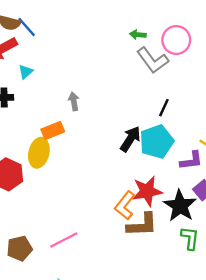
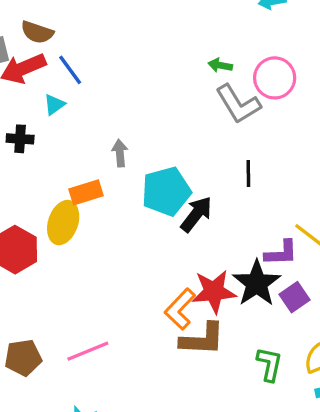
blue line: (27, 27) -> (70, 70), moved
black line: (164, 108) -> (248, 174), turned -30
cyan pentagon: (157, 142) -> (166, 191), moved
black star: (180, 206) -> (257, 283), moved

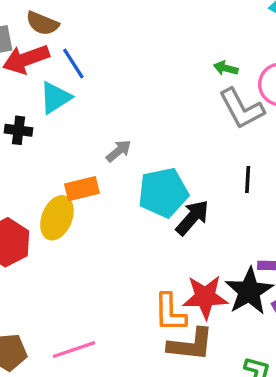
cyan triangle: (54, 105) -> (55, 98), size x1.5
gray arrow: (120, 153) -> (119, 151), turned 52
orange L-shape: (180, 309) -> (170, 313), turned -48

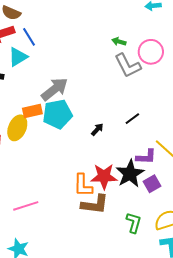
gray arrow: (119, 151) -> (55, 89), size x1.8
black line: (248, 180) -> (132, 119), moved, turned 49
cyan pentagon: (163, 193) -> (57, 114), moved
black arrow: (192, 218) -> (97, 129), size x0.6

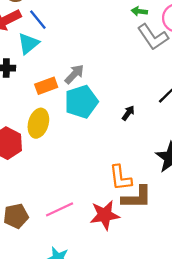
gray arrow: (55, 89) -> (74, 74), size x0.7
orange rectangle: (32, 111) -> (46, 86), moved
red star: (104, 176) -> (105, 215), moved

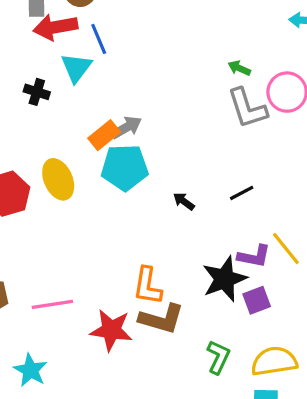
cyan triangle: (28, 44) -> (76, 68), turned -30
orange rectangle: (46, 86) -> (104, 135), moved, turned -35
black arrow: (128, 113) -> (184, 201), turned -105
yellow ellipse: (38, 123) -> (58, 179), turned -56

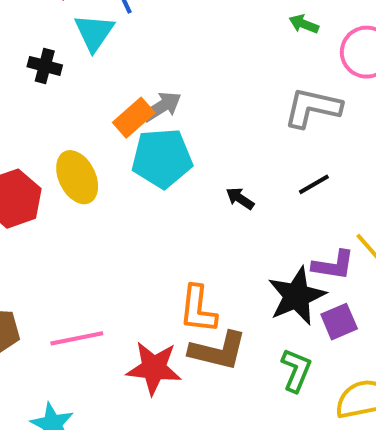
gray L-shape: (247, 108) -> (313, 108), moved, turned 123
green L-shape: (218, 357) -> (296, 370), moved

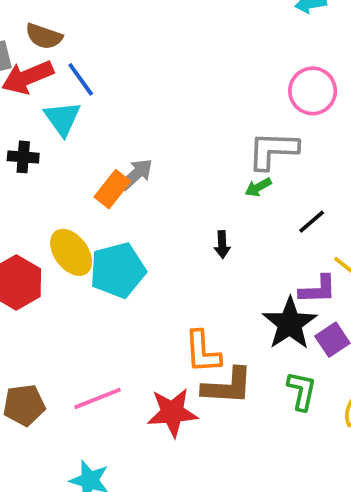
green arrow: (304, 24) -> (258, 187), moved, turned -40
cyan pentagon: (162, 158) -> (118, 270), moved
black line: (314, 184) -> (312, 222), moved
black arrow: (240, 198) -> (222, 245), turned -116

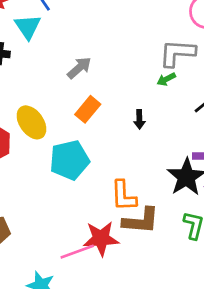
orange rectangle: (112, 189) -> (88, 109), moved
cyan pentagon: (118, 270) -> (69, 160), moved
pink line: (98, 398) -> (77, 252), moved

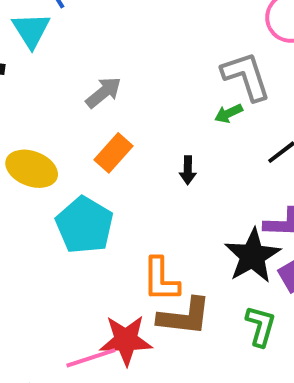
gray L-shape: (177, 53) -> (246, 76), turned 66
yellow ellipse: (31, 122) -> (32, 169), turned -36
cyan pentagon: (69, 160) -> (85, 225), turned -30

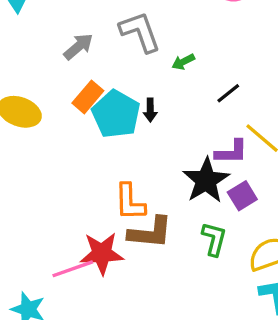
gray L-shape: (246, 76) -> (140, 32), moved
cyan pentagon: (85, 225) -> (116, 114), moved

